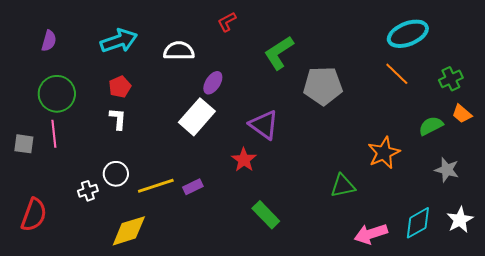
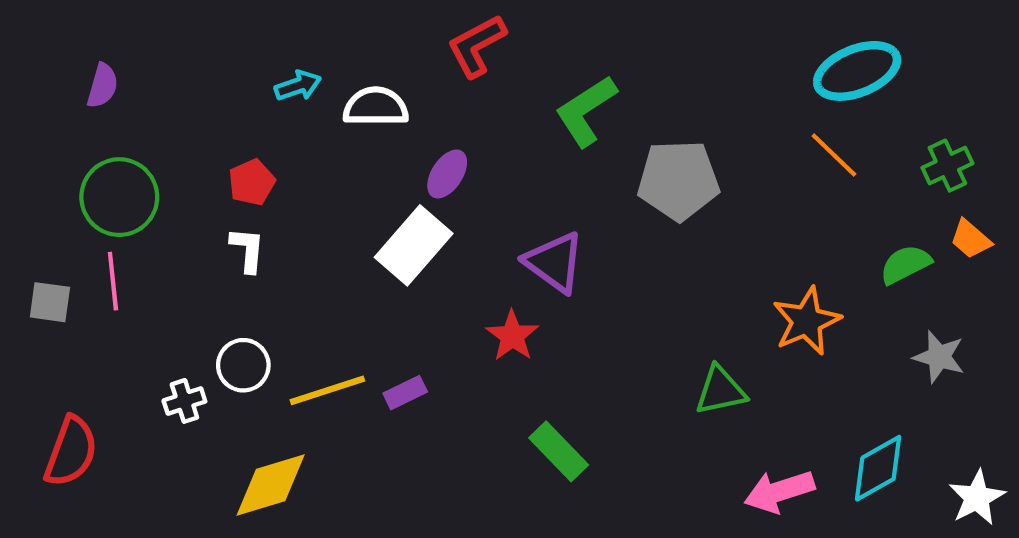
red L-shape: (227, 22) -> (477, 46), size x1.5
cyan arrow: (119, 41) -> (298, 86), moved, size x0.6
white star: (460, 220) -> (977, 498), moved

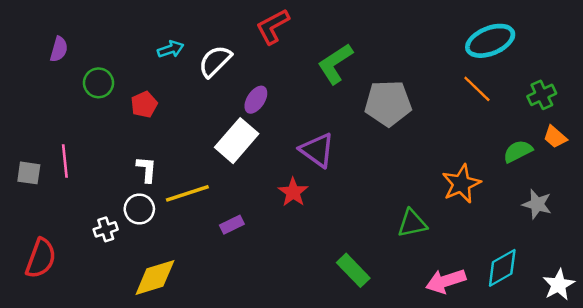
white semicircle: (376, 107) -> (215, 61), turned -45
green circle: (119, 197) -> (98, 83), moved, size x0.7
white L-shape: (247, 250) -> (147, 169), moved
yellow line: (327, 390) -> (187, 193), moved
green rectangle: (559, 451) -> (353, 270), moved

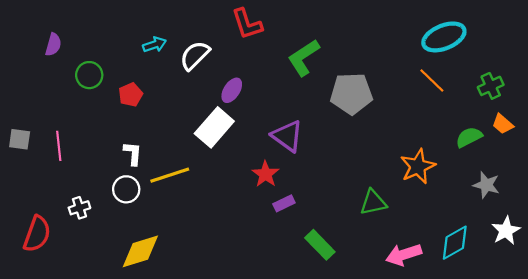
red L-shape: (273, 26) -> (247, 24), turned -80
gray square: (29, 173) -> (20, 139), moved
purple rectangle: (232, 225) -> (284, 203), moved
white cross: (106, 229) -> (79, 208), moved
white star: (559, 285) -> (506, 231), moved

